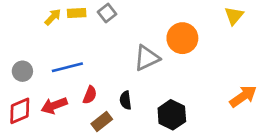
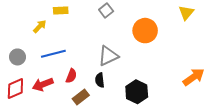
gray square: (107, 13) -> (106, 11), moved
yellow arrow: (53, 17) -> (40, 26), moved
gray triangle: (147, 58) -> (108, 56), moved

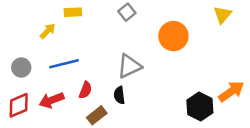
black hexagon: (137, 92) -> (200, 106), moved

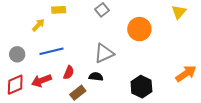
black semicircle: (119, 95) -> (96, 77), turned 104
black hexagon: (200, 106) -> (141, 87), moved

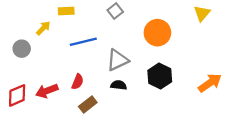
blue line: (52, 51) -> (83, 42), moved
gray circle: (17, 54) -> (22, 49), moved
black semicircle: (96, 77) -> (119, 85), moved
black hexagon: (141, 87) -> (160, 76), moved

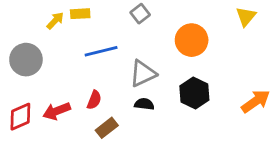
yellow arrow: (43, 28) -> (55, 21), moved
gray circle: (22, 49) -> (26, 60), size x1.5

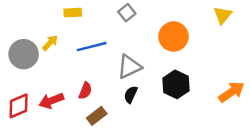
yellow arrow: (55, 21) -> (50, 43), moved
black semicircle: (144, 104) -> (131, 94), turned -72

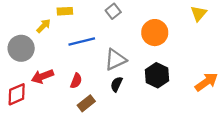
yellow arrow: (50, 43) -> (44, 26), moved
red arrow: (51, 101) -> (42, 76), moved

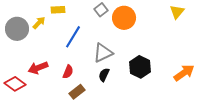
orange circle: (155, 33) -> (124, 18), moved
blue line: (82, 42) -> (73, 37), turned -45
gray circle: (21, 48) -> (17, 29), moved
red diamond: (17, 94) -> (15, 84), turned 60

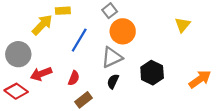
yellow triangle: (177, 12) -> (183, 25), moved
orange circle: (124, 18) -> (123, 31), moved
yellow arrow: (39, 23) -> (42, 25), size x1.5
gray circle: (17, 29) -> (18, 54), moved

